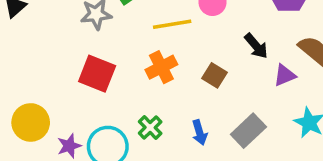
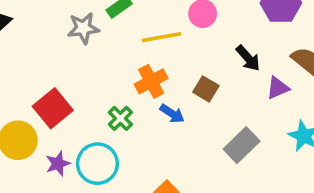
red square: (97, 74) -> (53, 108), moved, turned 30
green cross: (150, 128) -> (120, 118), moved
blue arrow: (200, 133) -> (172, 114), moved, turned -40

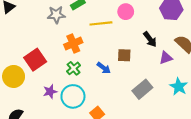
orange cross: (151, 81) -> (73, 43), moved
brown square: (206, 89) -> (124, 55), turned -32
purple star: (58, 164) -> (50, 92), moved
cyan circle: (97, 164) -> (73, 96), moved

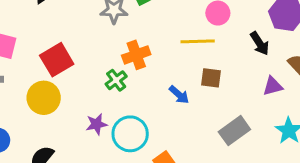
yellow line: (101, 23) -> (198, 41), moved
black arrow: (150, 39) -> (260, 43), moved
red square: (35, 60) -> (57, 60), moved
green cross: (74, 68) -> (116, 80), moved

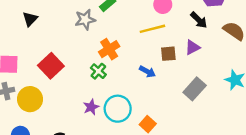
purple triangle: (273, 86) -> (193, 47), moved
yellow circle: (44, 98) -> (30, 99), moved

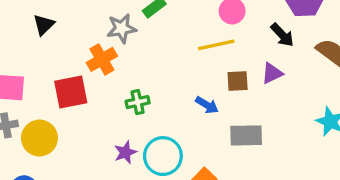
orange cross: (109, 49) -> (102, 59), moved
red square: (51, 66) -> (71, 92), turned 30
green cross: (98, 71) -> (138, 102), turned 35
gray rectangle: (195, 89) -> (246, 135), moved, turned 45

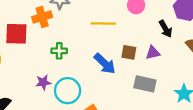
yellow line: (216, 45) -> (103, 23), moved
blue arrow: (207, 105) -> (105, 64), size x1.5
gray rectangle: (246, 135) -> (145, 84), moved

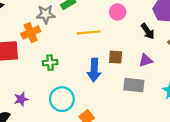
purple triangle: (153, 53) -> (146, 60), moved
blue arrow: (105, 64) -> (94, 70), turned 55
purple star: (43, 82) -> (21, 99), moved

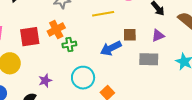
orange cross: (31, 33) -> (56, 30), moved
blue arrow: (94, 70) -> (111, 48), turned 65

